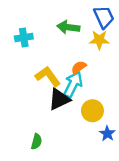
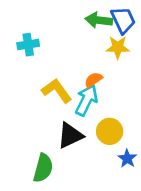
green arrow: (68, 27) -> (99, 20), moved
black triangle: (59, 99) -> (70, 135), moved
green semicircle: (36, 142) -> (43, 168), size x1.5

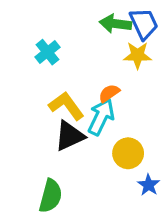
cyan cross: (28, 45) -> (47, 52), moved, turned -30
black triangle: (70, 135) -> (70, 136), moved

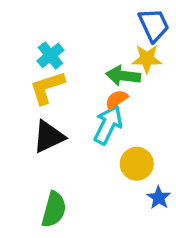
green arrow: (115, 24) -> (123, 76), moved
yellow L-shape: (66, 106) -> (47, 88), moved, turned -72
black triangle: (70, 136) -> (49, 137), moved

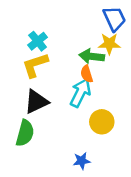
orange semicircle: (116, 99) -> (87, 74), turned -72
blue star: (159, 198) -> (82, 161), moved, turned 30
green semicircle: (54, 209) -> (25, 133), moved

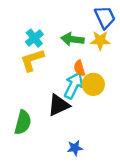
green arrow: (92, 56) -> (72, 39), moved
black triangle: (36, 102) -> (59, 105), moved
yellow circle: (102, 122) -> (93, 84), moved

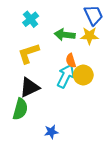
cyan cross: (34, 38) -> (31, 19), moved
black triangle: (59, 105) -> (30, 87), moved
blue star: (75, 148) -> (51, 132), moved

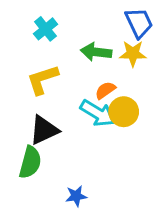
orange semicircle: (71, 61) -> (105, 90), turned 72
cyan arrow: (66, 76) -> (98, 113), turned 95

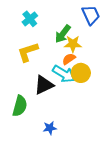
green arrow: (96, 52) -> (63, 34), turned -60
yellow star: (133, 53) -> (73, 44), moved
black triangle: (44, 130) -> (44, 85), moved

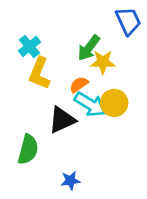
cyan cross: (30, 19) -> (29, 46), moved
yellow L-shape: (28, 52) -> (39, 73), turned -50
orange semicircle: (69, 59) -> (79, 85), moved

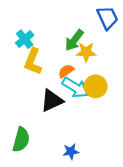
green semicircle: (28, 150) -> (21, 140), moved
blue star: (70, 181) -> (71, 151), moved

